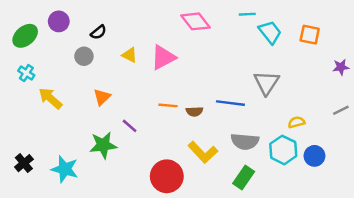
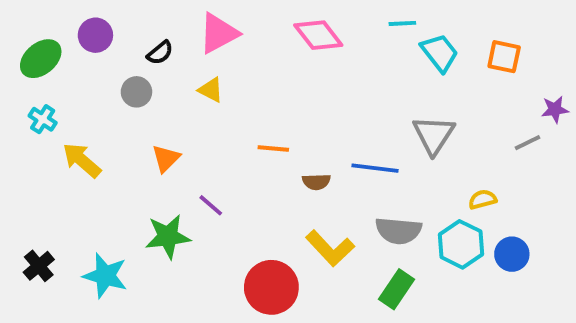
pink triangle: (163, 57) -> (219, 33), moved
orange line: (168, 105) -> (273, 149), moved
gray line: (341, 110) -> (527, 143), moved

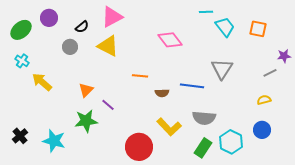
pink diamond: (318, 35) -> (170, 40), moved
yellow triangle: (211, 90) -> (108, 46), size x1.6
orange triangle: (166, 158) -> (86, 90), moved
yellow semicircle: (483, 199) -> (264, 100), moved
cyan hexagon: (461, 244) -> (231, 142), moved

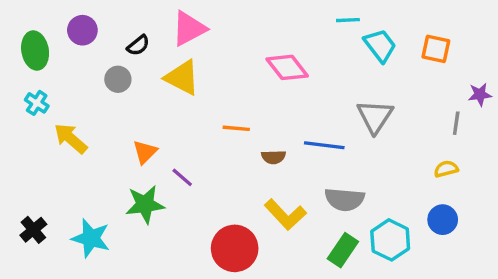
green ellipse: (21, 30) -> (35, 51), turned -60
gray line: (270, 73) -> (456, 123), turned -56

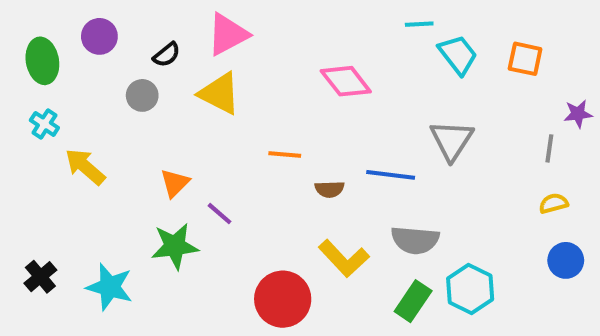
yellow semicircle: (446, 169) -> (554, 203), moved
blue circle: (443, 220) -> (566, 260), moved

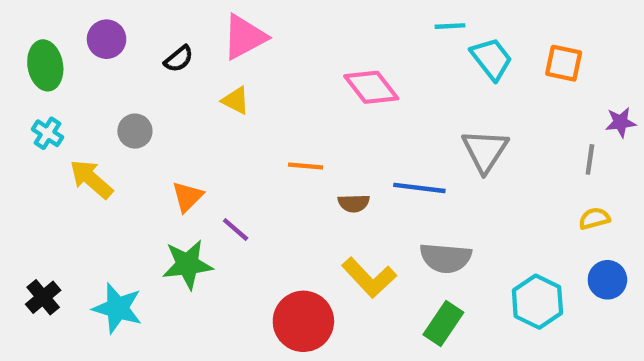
yellow triangle: (220, 93) -> (236, 100), size x0.6
gray circle: (142, 95) -> (135, 131), moved
cyan hexagon: (470, 289) -> (537, 302), moved

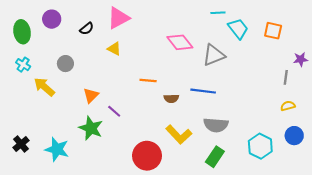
gray triangle: (485, 151) -> (214, 55), moved, turned 35
green star: (187, 264) -> (91, 128), turned 30

